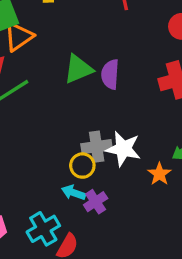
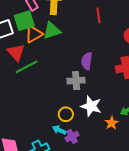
green triangle: (78, 69) -> (52, 31), moved
gray cross: (97, 147) -> (76, 81), moved

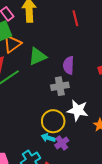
green triangle: (52, 31) -> (37, 56), moved
yellow circle: (66, 114) -> (53, 121), size x1.5

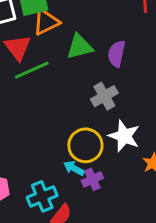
purple semicircle: (69, 65) -> (117, 54), moved
gray cross: (60, 86) -> (104, 96), turned -30

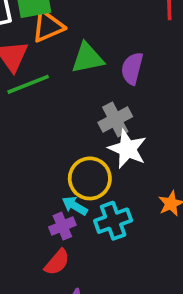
white star: (124, 136) -> (127, 149), moved
purple cross: (92, 179) -> (62, 226), moved
cyan cross: (42, 196) -> (113, 221), moved

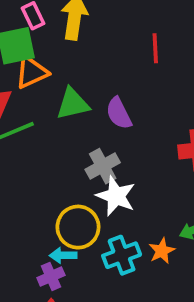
purple semicircle: (132, 68) -> (119, 113), turned -40
cyan arrow: (75, 206) -> (63, 255), turned -30
cyan cross: (113, 221) -> (122, 255), moved

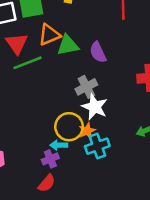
orange triangle: (32, 72) -> (49, 35), moved
orange star: (162, 251) -> (87, 131), moved

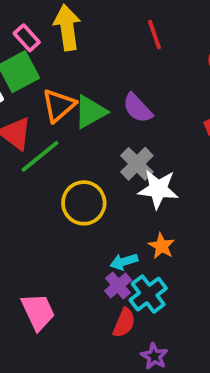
yellow circle: (69, 127) -> (84, 203), moved
orange star: (87, 131) -> (162, 246), moved
cyan cross: (97, 146) -> (148, 294), moved

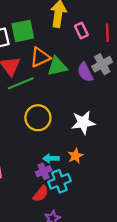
pink rectangle: (27, 38) -> (81, 31), moved
gray cross: (137, 164) -> (102, 64), moved
white star: (158, 189) -> (83, 122), turned -30

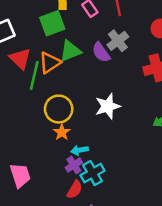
green square: (23, 31) -> (52, 23), moved
orange triangle: (40, 57) -> (50, 63), moved
green line: (21, 83) -> (34, 75), turned -45
orange star: (75, 156) -> (62, 132), moved

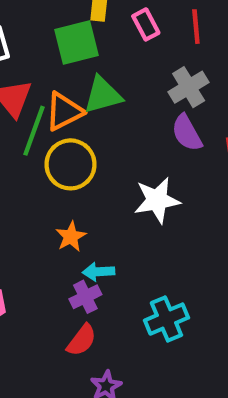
purple semicircle: (101, 52) -> (187, 133), moved
yellow circle: (59, 109) -> (70, 164), moved
cyan cross: (93, 173) -> (166, 319), moved

